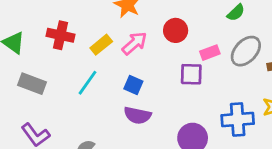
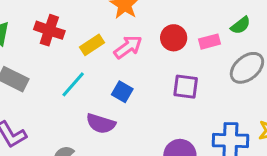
pink rectangle: (210, 53) -> (209, 42), moved
purple semicircle: (137, 115) -> (101, 124), moved

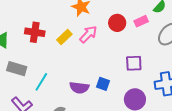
cyan line: (73, 84) -> (41, 82), moved
purple square: (186, 87) -> (134, 63), moved
blue square: (122, 92) -> (103, 84), moved

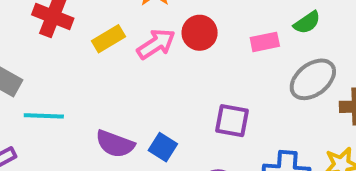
red circle: (117, 23) -> (200, 33), moved
cyan line: (41, 82) -> (44, 116), turned 48

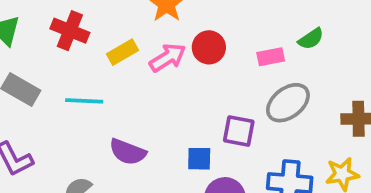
gray ellipse: (313, 79) -> (288, 103), moved
cyan line: (44, 116) -> (84, 101), moved
blue square: (163, 147) -> (199, 159), moved, turned -32

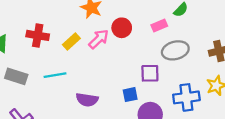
gray ellipse: (288, 103) -> (175, 50), turned 35

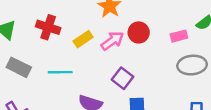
purple square: (150, 73) -> (123, 78), moved, turned 30

